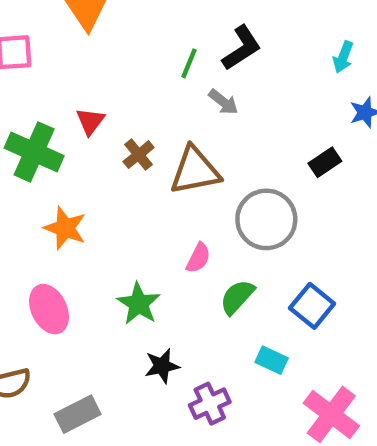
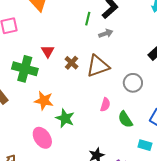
gray arrow: (223, 102) -> (106, 33), turned -48
gray circle: (266, 219) -> (133, 83), size x0.7
green semicircle: (237, 297) -> (125, 119), turned -66
green star: (139, 304) -> (65, 118), moved

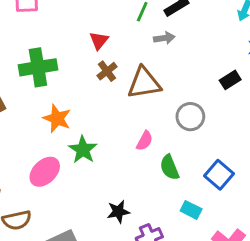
red triangle: (48, 51) -> (99, 41), moved
green cross: (25, 69) -> (38, 67), turned -35
pink ellipse: (42, 138) -> (45, 172), turned 70

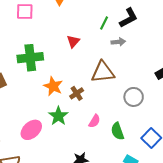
brown cross: (107, 71) -> (77, 93), moved
orange star: (57, 118) -> (53, 86), moved
pink semicircle: (145, 141) -> (94, 121), moved

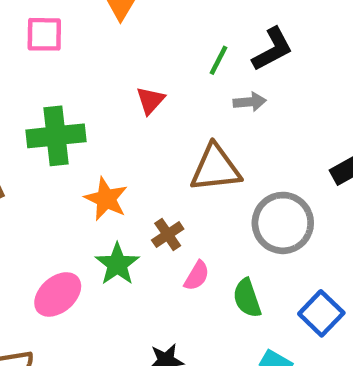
brown cross: (77, 93) -> (168, 235), moved
gray circle: (134, 97) -> (283, 223), size x1.4

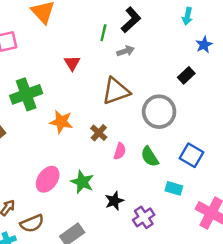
green star: (117, 264) -> (82, 182), moved

